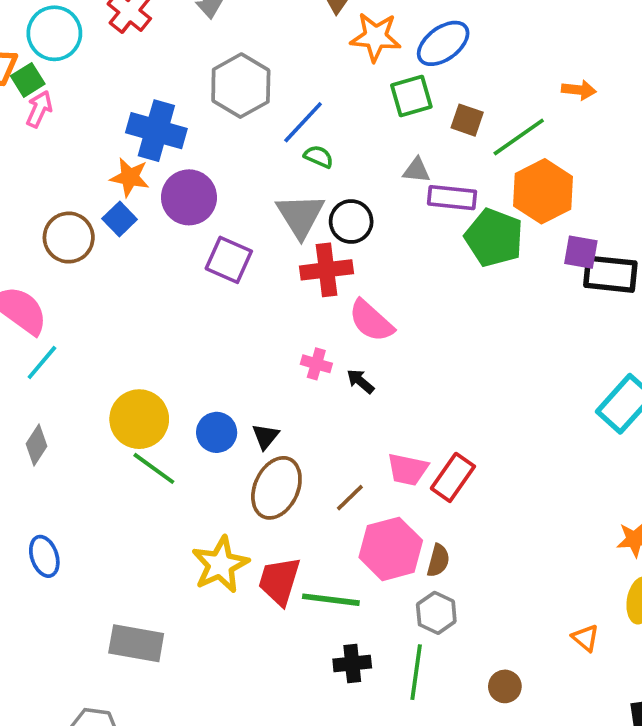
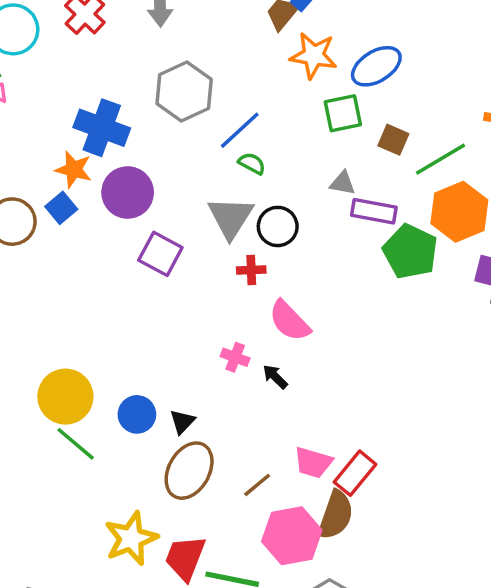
red cross: (326, 270) -> (251, 270), size x0.6
brown semicircle: (438, 561) -> (336, 515), moved, size x1.6

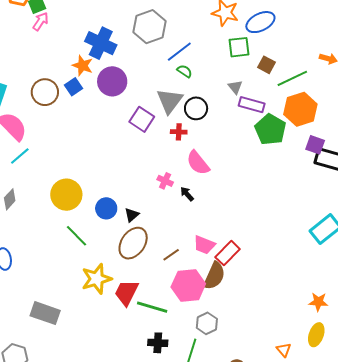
gray triangle: (343, 183) -> (235, 87), turned 35
purple square: (160, 254) -> (142, 119), moved
green line: (76, 444) -> (77, 236), moved

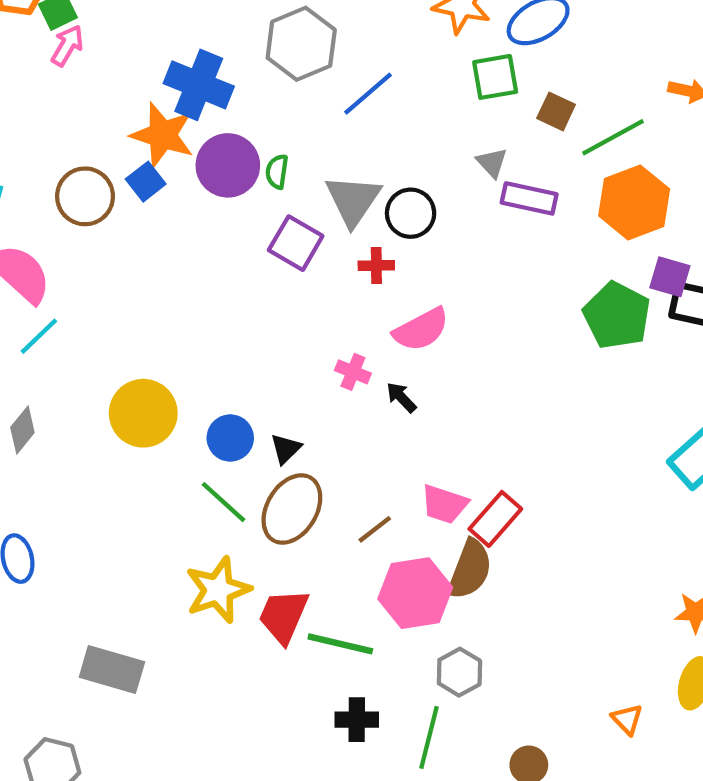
orange star: (83, 66) -> (162, 135), size x1.4
green semicircle: (184, 71) -> (277, 172), moved, turned -112
green pentagon: (270, 130) -> (617, 316), moved
pink semicircle: (198, 163) -> (421, 329), turned -76
green line: (77, 236) -> (223, 502), moved

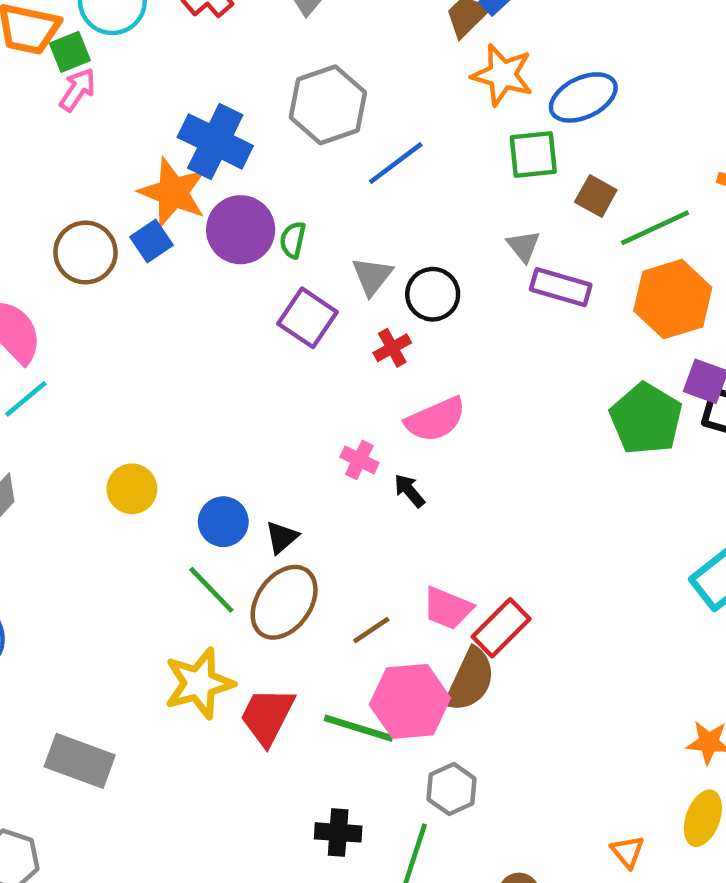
gray triangle: (353, 200) -> (372, 276), size x0.7
red cross: (376, 266) -> (392, 348), turned -32
yellow circle: (143, 413) -> (132, 489), size x0.7
green line: (340, 644) -> (359, 728), moved

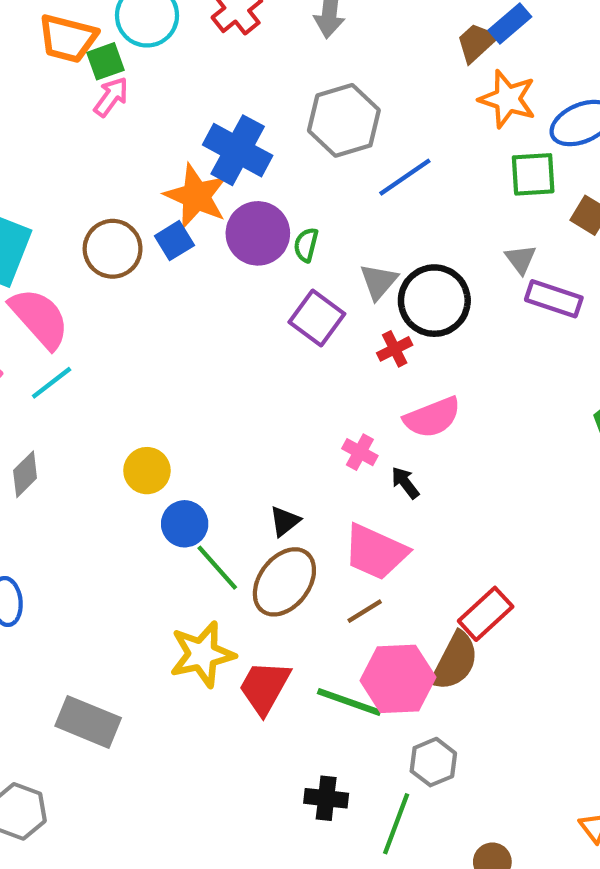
black circle: (433, 294) -> (434, 301), size x1.4
blue circle: (223, 522) -> (185, 524), moved
pink trapezoid: (448, 608) -> (376, 552), moved, size x1.4

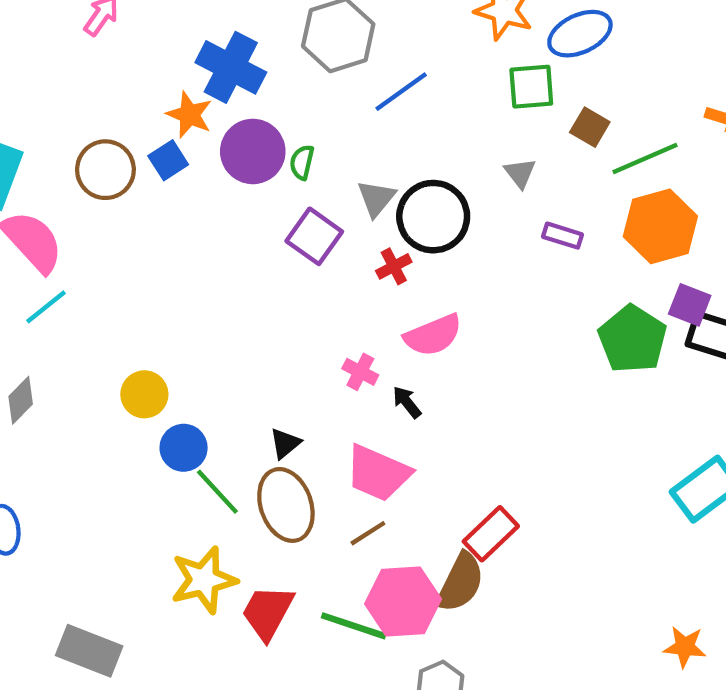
orange star: (196, 196) -> (189, 115), size x0.7
purple rectangle: (554, 299) -> (563, 236), moved, size x0.7
brown ellipse: (284, 582) -> (286, 505), turned -56

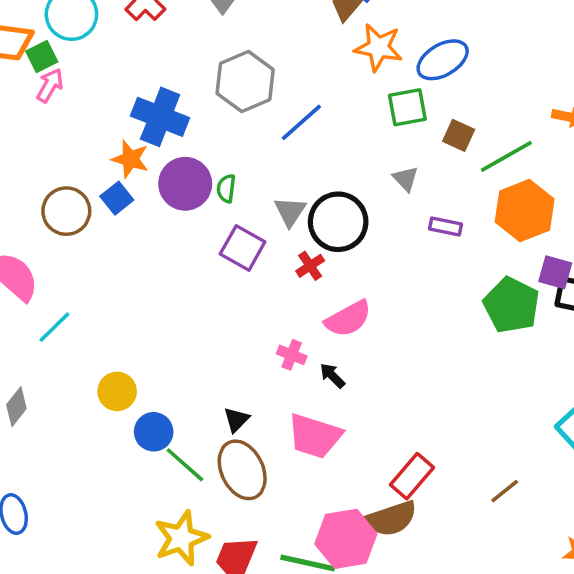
cyan line: (46, 307) -> (54, 327), moved
brown line: (368, 533) -> (505, 491), moved
brown semicircle: (460, 583) -> (391, 519), turned 51

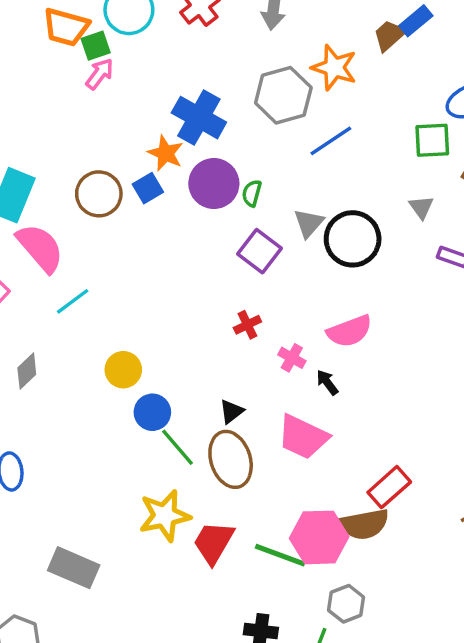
orange star: (379, 47) -> (334, 68), moved
red cross: (310, 266) -> (247, 325), moved

